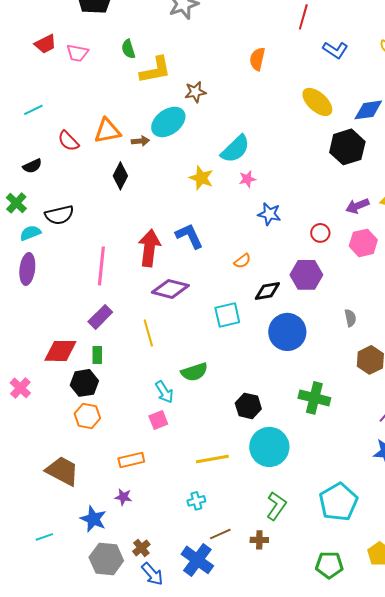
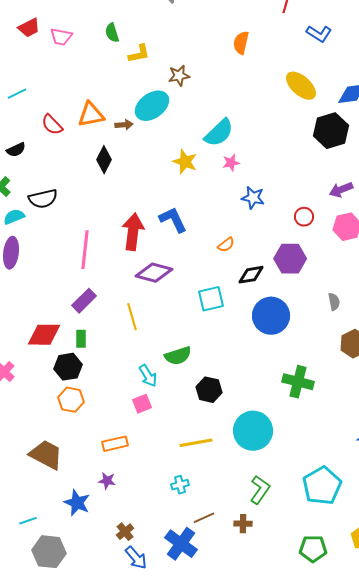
yellow L-shape: (155, 70) -> (139, 54), size x0.7
black hexagon: (248, 406) -> (209, 390), moved
gray hexagon: (106, 559) -> (49, 552), moved

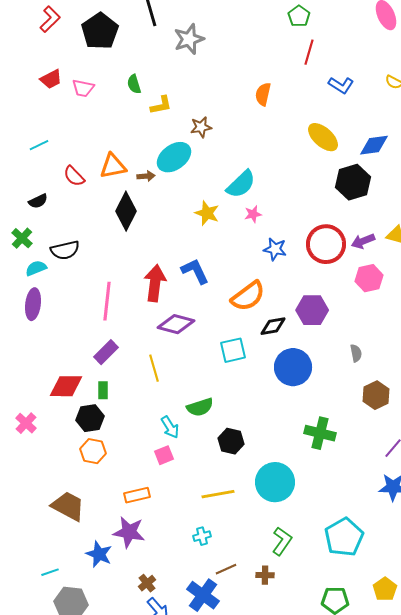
black diamond: (104, 160) -> (126, 211), size x1.4
red circle: (304, 217) -> (326, 244), moved, size x2.0
orange semicircle: (226, 245) -> (248, 296), size x2.0
purple star: (107, 481) -> (129, 532), size x1.8

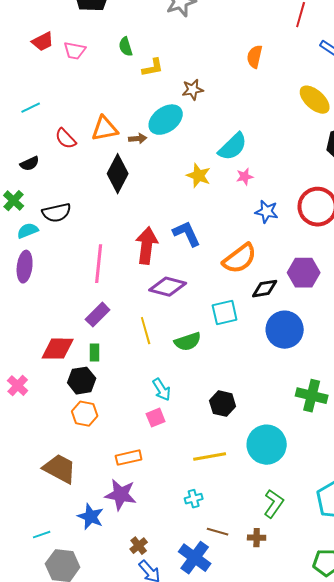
green semicircle: (200, 407) -> (188, 342), moved
brown line: (226, 569) -> (218, 532), turned 40

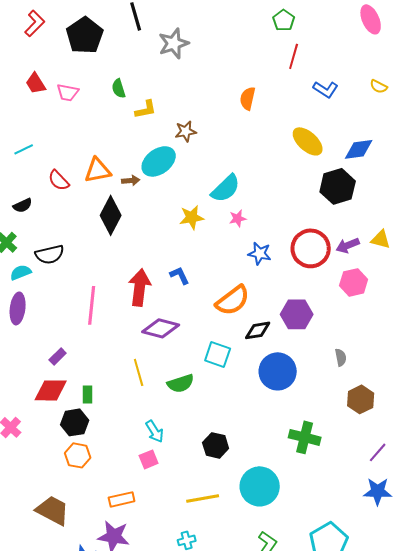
red trapezoid: (43, 42) -> (36, 83), turned 85
yellow star: (199, 176) -> (192, 217), turned -30
blue L-shape: (187, 234) -> (180, 275), size x0.7
cyan square: (225, 313) -> (218, 354), turned 32
purple rectangle: (98, 315) -> (58, 356), moved, size x0.7

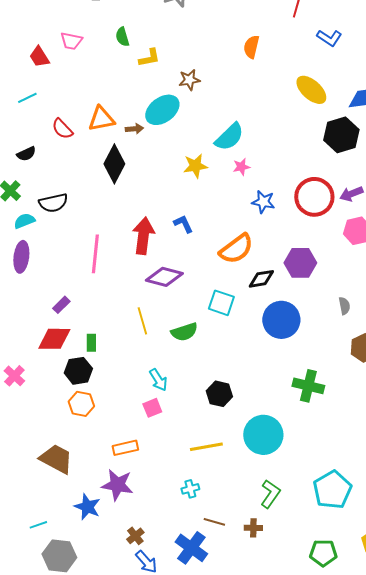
red trapezoid: (36, 83) -> (39, 57), moved

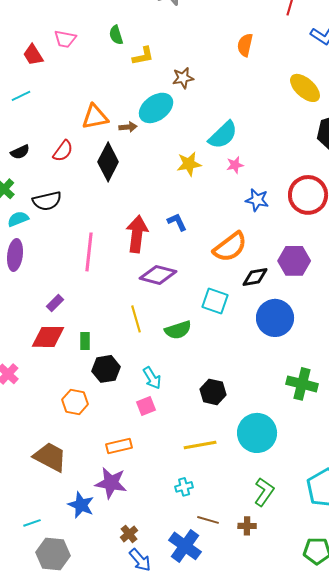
red semicircle: (62, 129) -> (63, 151), moved, turned -100
black hexagon: (78, 371) -> (106, 369), moved

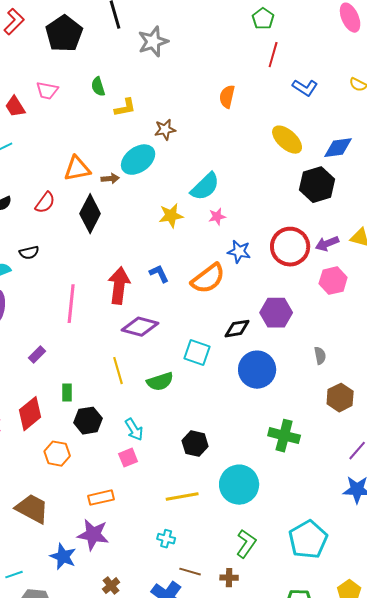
black semicircle: (47, 201) -> (29, 253), size x0.7
orange semicircle: (230, 247) -> (208, 279), moved
red diamond: (48, 337) -> (30, 414), moved, turned -40
cyan cross: (184, 487) -> (166, 539), turned 30

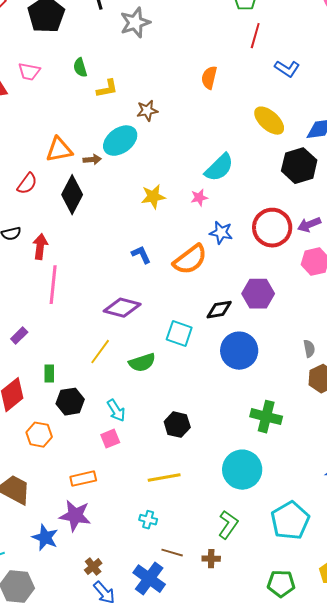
cyan semicircle: (205, 187) -> (219, 168), moved
red arrow: (119, 286) -> (40, 247), moved, size x0.7
gray semicircle: (320, 356) -> (309, 349), moved
yellow line: (118, 371) -> (100, 352), turned 52
cyan circle: (239, 485) -> (242, 470), moved

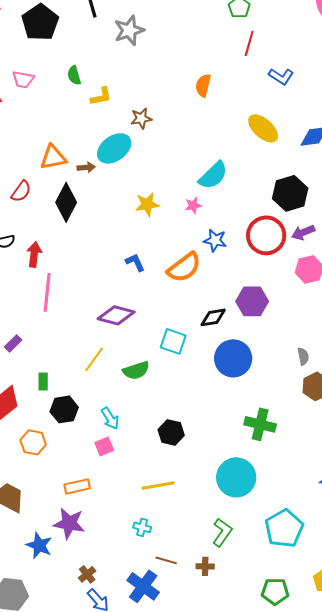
black hexagon: (299, 166) -> (290, 193), moved

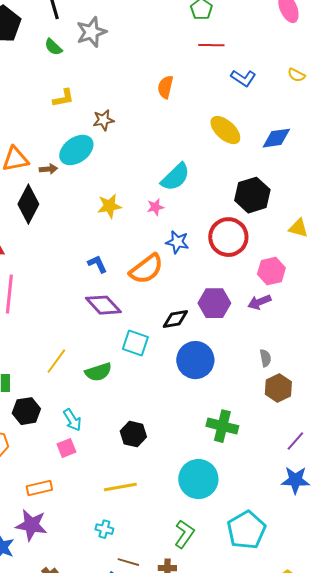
red line: (249, 43) -> (211, 45), turned 75
green semicircle: (74, 75) -> (53, 47), moved, turned -30
purple arrow: (303, 232) -> (259, 302), moved
purple diamond: (116, 315) -> (103, 305), moved, turned 33

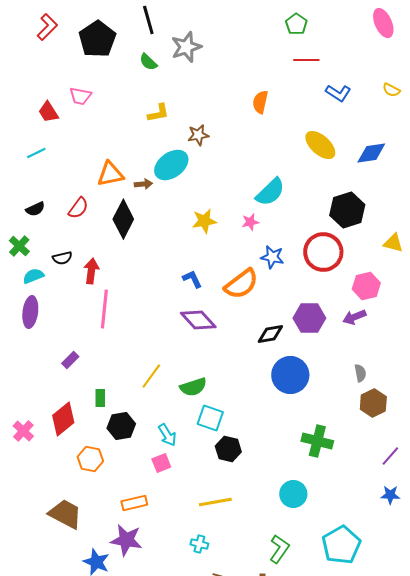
cyan square: (135, 343) -> (210, 418), moved
cyan circle: (198, 479) -> (293, 494), size x0.7
blue star: (295, 480) -> (390, 495), size x0.7

